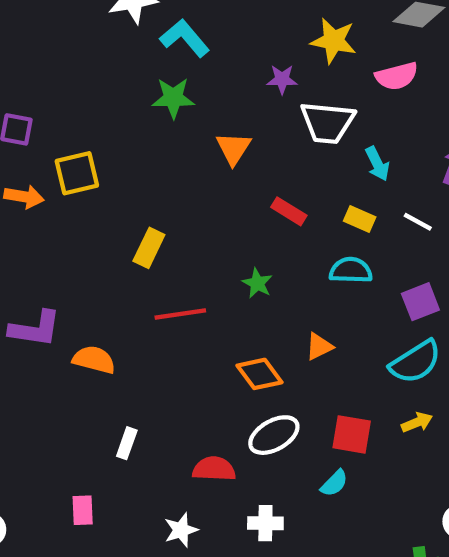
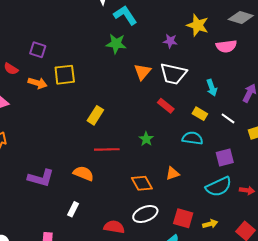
white trapezoid: (327, 122) -> (173, 74), moved
purple L-shape: (35, 329) -> (41, 178), moved
orange semicircle: (94, 360) -> (83, 173), moved
yellow arrow: (417, 422) -> (210, 224), moved

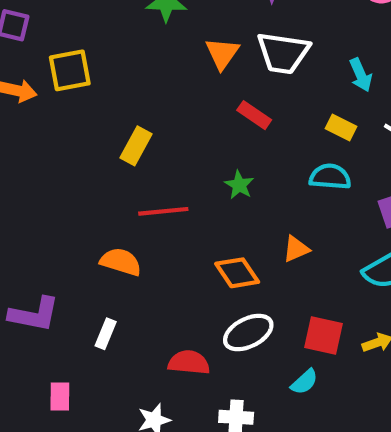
red rectangle: (166, 106) -> (254, 115), moved
purple L-shape: (41, 178) -> (34, 314), moved

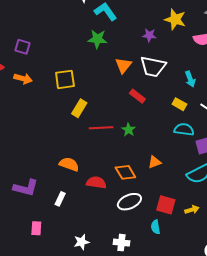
yellow square: (70, 70) -> (65, 79), moved
cyan semicircle: (330, 177) -> (184, 129), moved
red line: (163, 211) -> (101, 128), moved
red semicircle: (189, 363) -> (96, 183), moved
cyan semicircle: (304, 382) -> (156, 227), turned 120

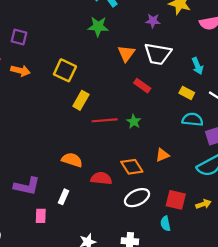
yellow square: (65, 79) -> (65, 70), turned 35
pink rectangle: (36, 228) -> (41, 216), moved

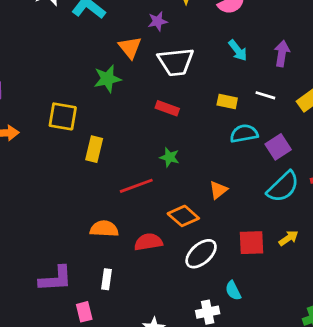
green star: (98, 26) -> (107, 79), moved
orange triangle: (126, 54) -> (130, 48), moved
cyan arrow: (197, 66) -> (238, 50), moved
red line: (105, 120) -> (136, 186), moved
cyan semicircle: (165, 224) -> (233, 291), moved

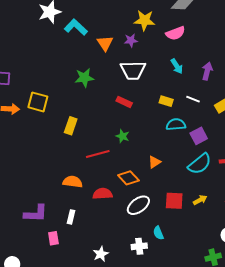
purple star: (158, 21) -> (131, 40), moved
orange triangle: (130, 48) -> (105, 43), moved
yellow square: (63, 116) -> (38, 102), moved

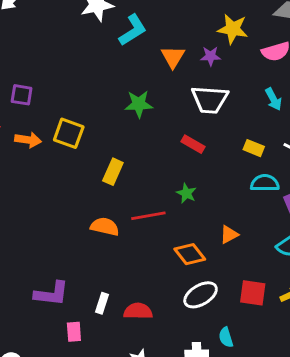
cyan L-shape: (76, 27) -> (133, 30), turned 100
orange semicircle: (73, 182) -> (105, 227), moved
red semicircle: (102, 194) -> (138, 311), moved

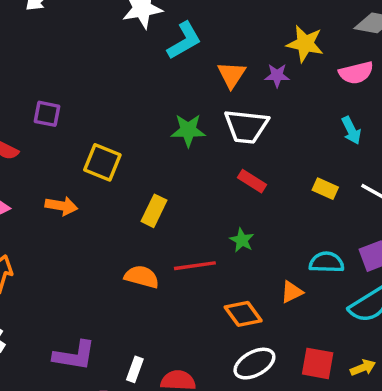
white trapezoid: (210, 100) -> (246, 126), moved
orange arrow: (28, 140) -> (61, 206), moved
cyan semicircle: (265, 183) -> (327, 262), moved

